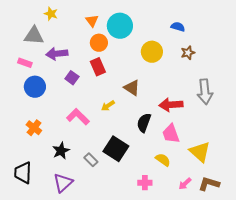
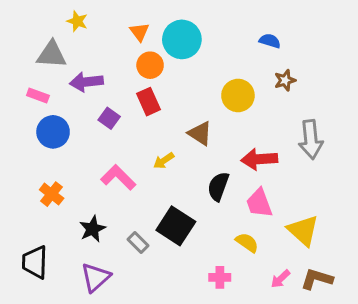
yellow circle: (152, 52) -> (238, 95), moved

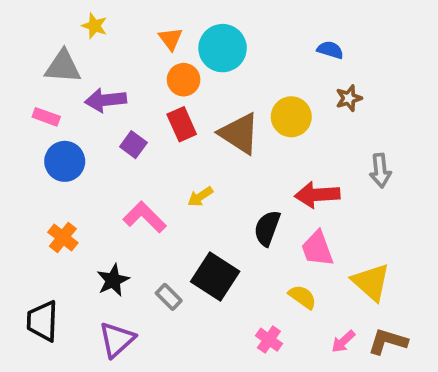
brown triangle: (200, 133) -> (239, 133), moved, size x1.4
gray arrow: (311, 139) -> (380, 171), size x0.7
pink cross: (220, 277) -> (269, 340), turned 35

